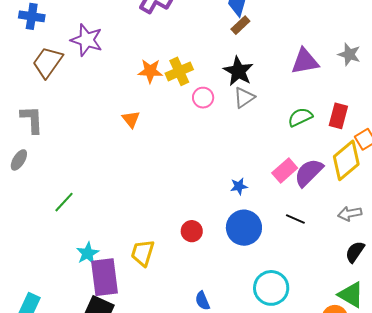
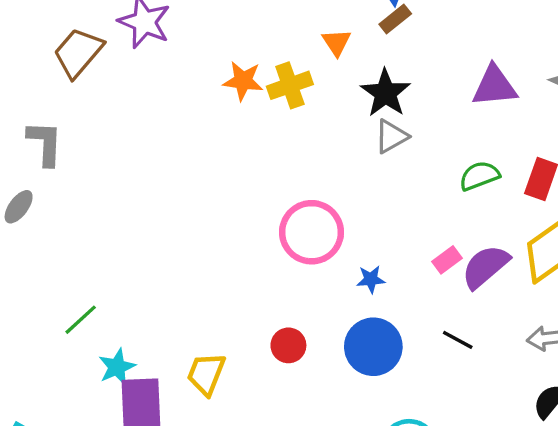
pink circle: (203, 98) -> (311, 232), moved, size x1.8
orange triangle: (131, 119) -> (336, 42), moved
pink rectangle: (285, 170) -> (447, 260), size x0.7
green line: (64, 202) -> (81, 320), moved

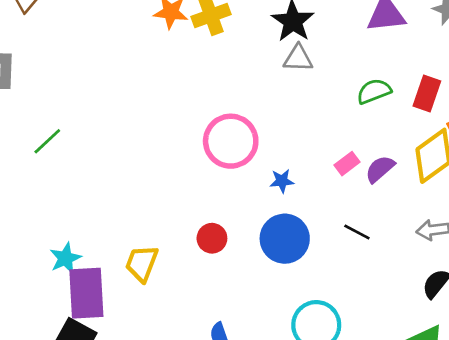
gray triangle: (391, 136) -> (298, 58), turned 32
purple semicircle: (485, 267) -> (380, 169), size x0.7
green line: (81, 320) -> (47, 141), moved

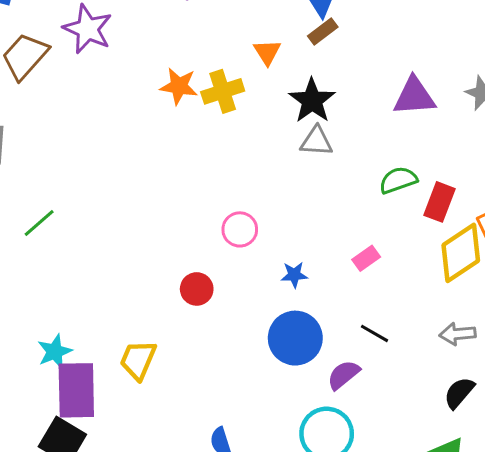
red rectangle: (427, 93) -> (439, 202), moved
pink circle: (231, 141) -> (240, 229), size x0.6
purple semicircle: (380, 169) -> (343, 375), moved
red circle: (212, 238) -> (197, 289), moved

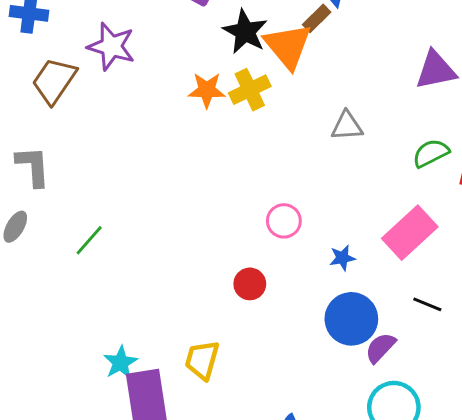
brown rectangle: (323, 31) -> (317, 18), moved
orange triangle: (267, 52) -> (288, 46), size x1.8
black star: (312, 101) -> (245, 32), moved
pink rectangle: (366, 258) -> (410, 233), size x2.0
purple semicircle: (343, 375) -> (380, 348), moved

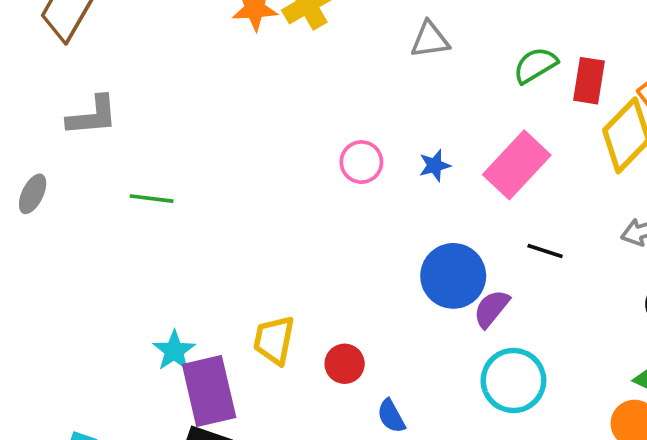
gray L-shape: (33, 166) -> (92, 116), moved, turned 93
green line: (89, 240) -> (152, 199), moved, turned 60
blue star: (342, 258) -> (435, 165), moved
red circle: (250, 284) -> (345, 364), moved

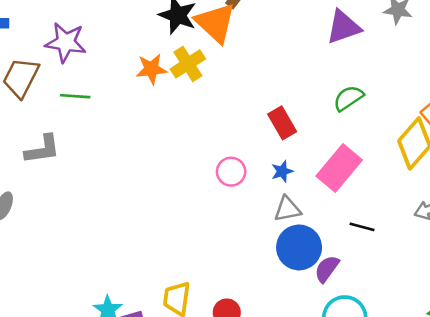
gray triangle: (430, 40) -> (287, 209), moved
red rectangle: (589, 81) -> (282, 123), moved, turned -36
green line: (152, 199) -> (75, 96), moved

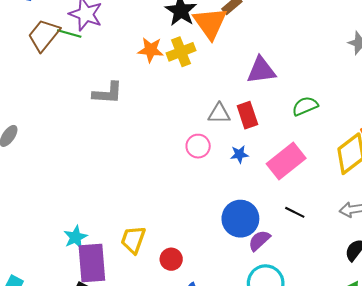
purple triangle: (344, 27) -> (261, 70), moved
green line: (75, 96) -> (69, 33), moved
gray L-shape: (42, 149) -> (108, 93), moved
gray triangle: (287, 209) -> (219, 113), moved

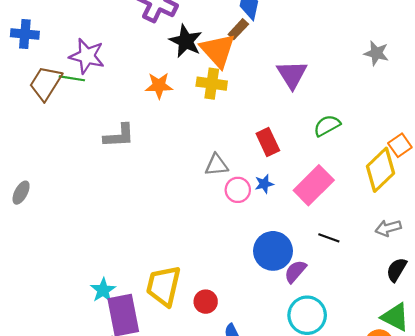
yellow cross: (181, 52) -> (212, 84), moved, turned 36
purple triangle: (261, 70) -> (292, 74), moved, turned -48
gray triangle: (219, 113) -> (216, 165), moved
pink circle: (198, 146) -> (238, 190), moved
yellow trapezoid: (133, 240) -> (164, 286), size x1.4

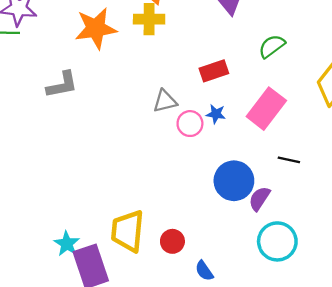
orange star: (159, 86) -> (96, 28), size x1.5
red rectangle: (268, 142) -> (214, 71), turned -76
blue star: (264, 184) -> (216, 114), turned 30

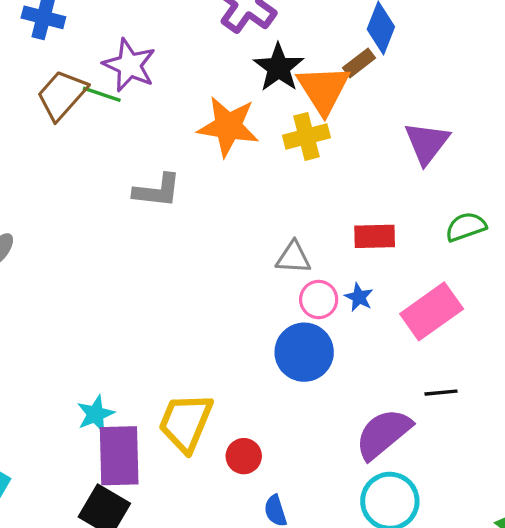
yellow cross: (149, 19) -> (306, 136), turned -32
black line: (289, 160) -> (441, 393), turned -35
blue circle: (234, 181) -> (304, 352), moved
purple semicircle: (259, 199) -> (383, 434), size x1.6

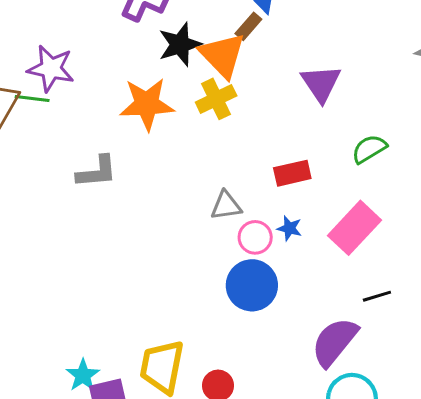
black star: (279, 68) -> (180, 44), turned 30

